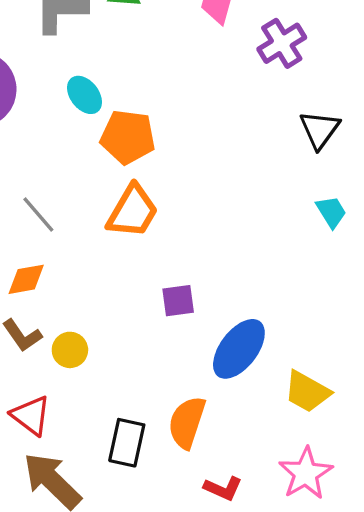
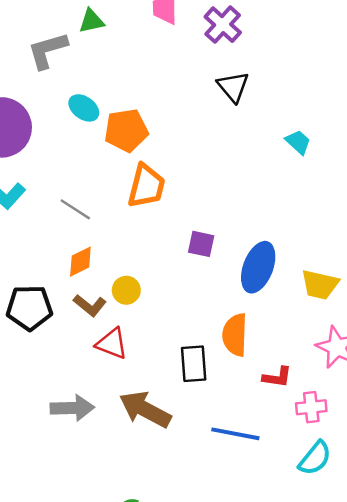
black triangle: (320, 130) -> (233, 87), moved
purple square: (178, 301) -> (201, 244), turned 36
yellow circle: (70, 350) -> (126, 290), moved
red triangle: (31, 415) -> (112, 344), moved

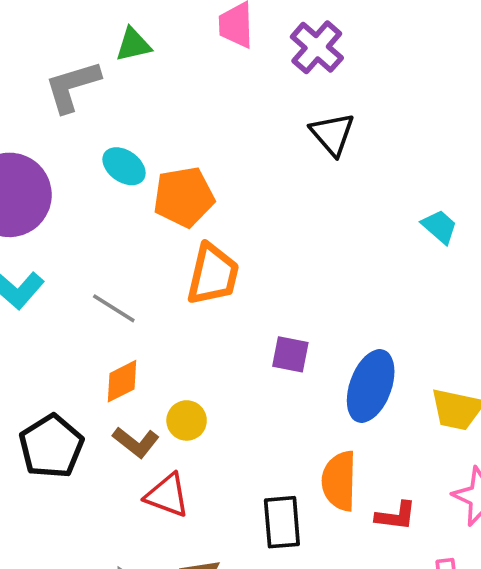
cyan trapezoid: (298, 142) -> (439, 227), moved
black pentagon: (29, 308) -> (51, 446), turned -30
red L-shape: (277, 377) -> (396, 516), moved

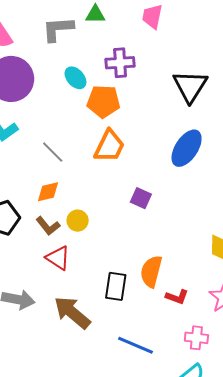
purple cross: (317, 47) -> (120, 63), moved, turned 32
black triangle: (332, 134) -> (190, 86), size x1.4
blue ellipse: (371, 386) -> (187, 148), moved

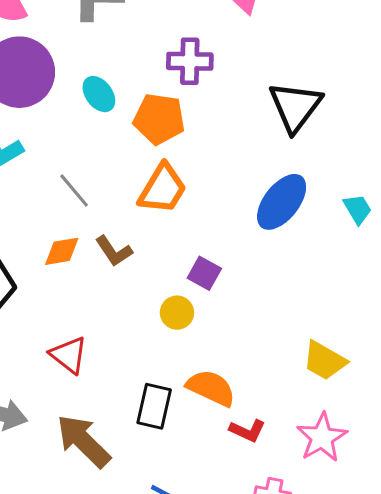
cyan ellipse: (75, 78) -> (99, 94), moved
yellow circle: (78, 221) -> (177, 313), moved
brown L-shape: (48, 226) -> (114, 251), moved
orange semicircle: (151, 271) -> (211, 388), turned 96

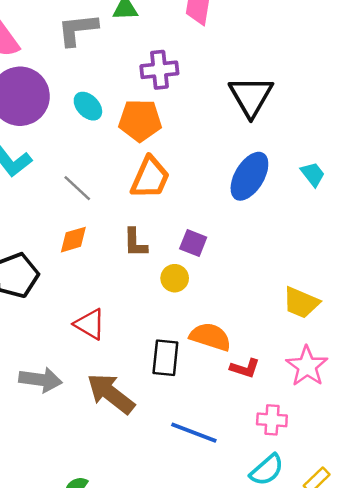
brown L-shape: (114, 251) -> (135, 243), moved, turned 40

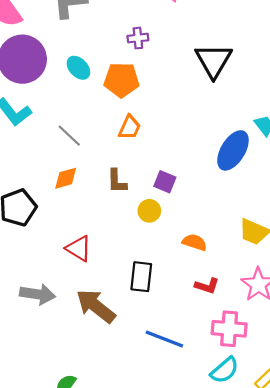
purple cross: (159, 70) -> (138, 38), size x0.7
blue ellipse: (249, 176) -> (233, 150), moved
orange trapezoid: (150, 178) -> (130, 127), size x0.7
orange semicircle: (210, 337) -> (195, 242), moved, size x0.7
pink cross: (272, 420) -> (229, 329), size x1.4

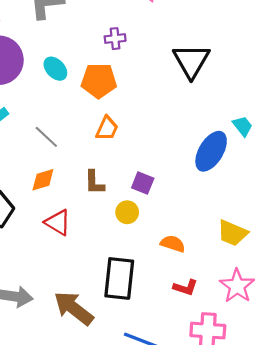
red triangle: (79, 248) -> (58, 222), moved
black rectangle: (141, 277) -> (119, 278), size x1.4

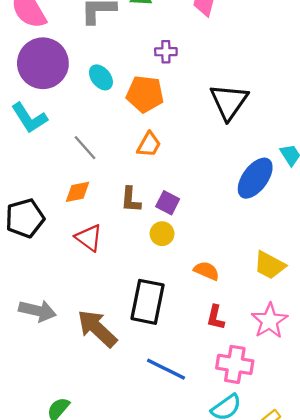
black triangle: (191, 61) -> (229, 102), moved
purple square: (143, 183) -> (168, 203), moved
red L-shape: (185, 287) -> (216, 317), turned 80

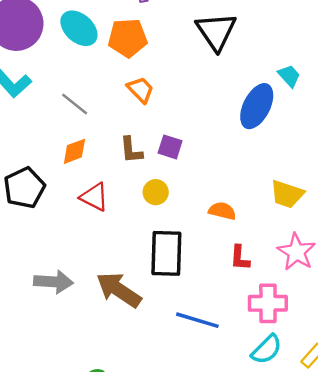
cyan ellipse: (101, 77) -> (79, 28), size x1.4
orange trapezoid: (149, 144) -> (141, 90), turned -64
yellow circle: (162, 234) -> (156, 192), moved

